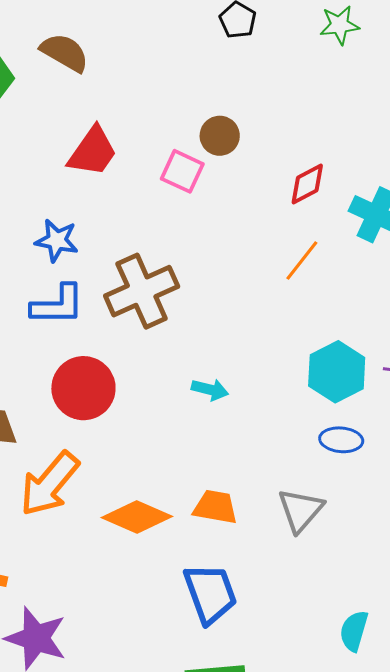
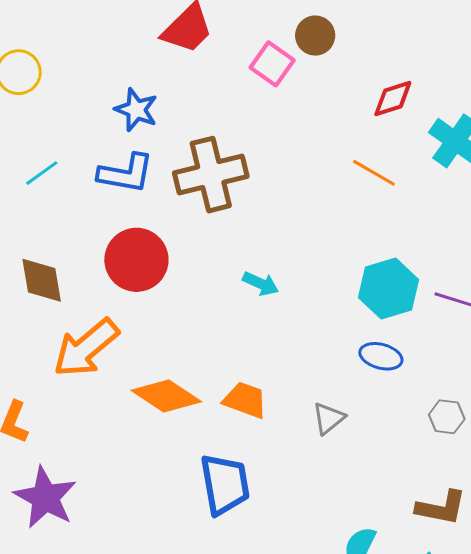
orange line: (302, 261) -> (374, 173), turned 72
gray triangle: (301, 510) -> (329, 418), size x0.7

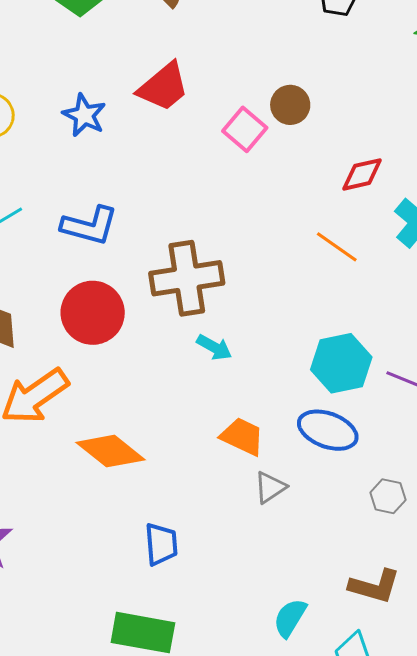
blue star: (136, 110) -> (84, 115), moved
brown cross: (211, 175) -> (187, 278), moved
blue ellipse: (381, 356) -> (328, 430), size x1.4
orange trapezoid: (245, 400) -> (242, 436), moved
blue trapezoid: (225, 484) -> (161, 544), size x0.7

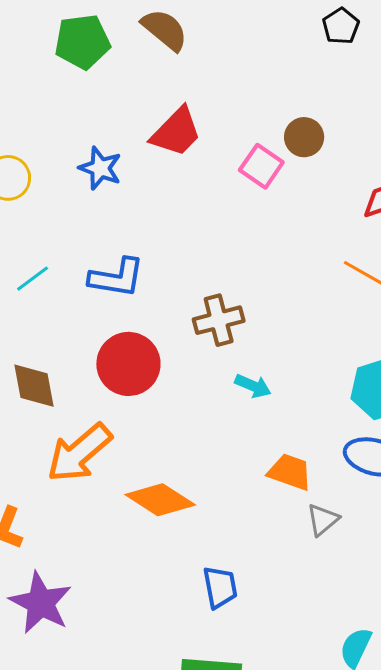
brown cross: (187, 278) -> (219, 320), size x0.7

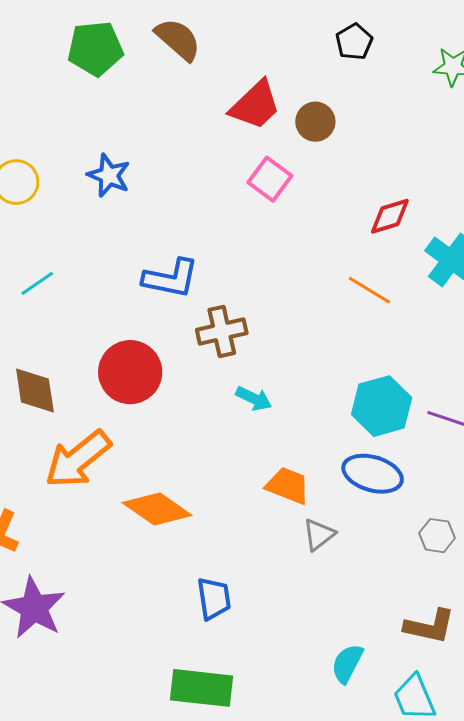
red trapezoid: (176, 132) -> (255, 105), moved
brown circle: (304, 137) -> (315, 122), moved
blue L-shape: (117, 278) -> (171, 278), moved

